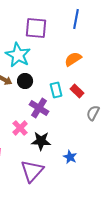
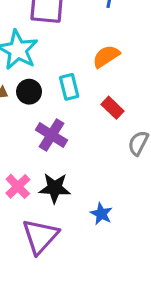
cyan rectangle: (56, 90) -> (69, 87), moved
pink cross: (20, 128) -> (18, 186), moved

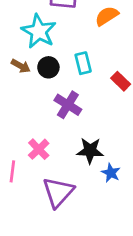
orange semicircle: (106, 56) -> (107, 16), moved
black star: (55, 188) -> (90, 151), moved

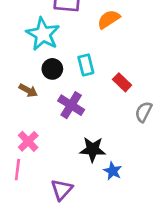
brown arrow: (21, 66) -> (28, 90), moved
pink cross: (39, 149) -> (28, 141), moved
purple triangle: (58, 192) -> (62, 190), size x0.7

